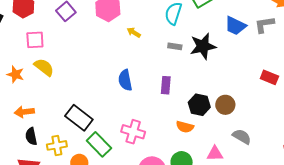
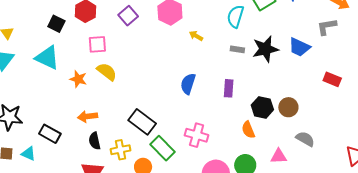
blue trapezoid: (235, 26) -> (299, 47), moved
blue semicircle: (125, 80) -> (188, 84), turned 30
orange semicircle: (185, 127) -> (248, 130), turned 54

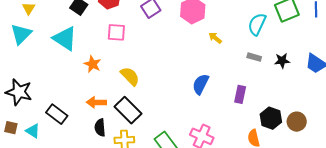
black star: (265, 49) -> (282, 61), size x0.6
yellow semicircle: (107, 72) -> (130, 76), moved
black rectangle: (142, 122) -> (128, 110), moved

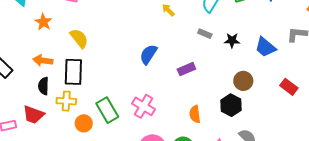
purple rectangle: (240, 94) -> (186, 69), turned 48
black rectangle: (128, 110) -> (73, 72), turned 40
black hexagon: (271, 118) -> (231, 105), moved
brown circle: (297, 122) -> (243, 81), moved

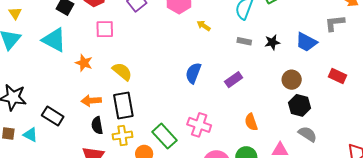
black hexagon: (231, 105) -> (300, 105), moved

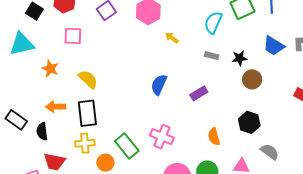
cyan triangle: (54, 40) -> (22, 44), turned -44
blue trapezoid: (306, 42) -> (274, 46), moved
brown circle: (292, 80) -> (252, 79), moved
black hexagon: (300, 105) -> (249, 122), moved
black semicircle: (97, 125) -> (42, 131), moved

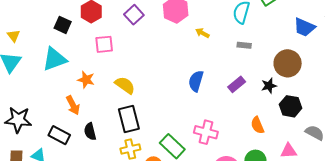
black star: (239, 58) -> (269, 86), moved
brown circle: (252, 79) -> (288, 63), size x1.4
orange arrow: (56, 107) -> (73, 105), moved, turned -108
black semicircle: (42, 131) -> (90, 132), moved

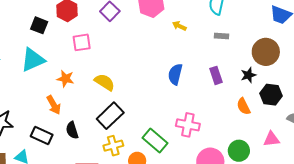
purple rectangle: (237, 84) -> (216, 75), turned -66
black rectangle: (129, 119) -> (110, 116), turned 64
orange semicircle: (257, 125) -> (244, 106), moved

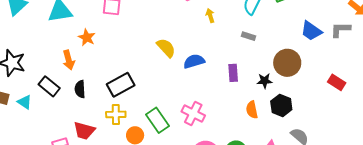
yellow arrow: (179, 26) -> (210, 16), turned 32
blue semicircle: (175, 74) -> (194, 61), turned 45
yellow semicircle: (105, 82) -> (166, 48), moved

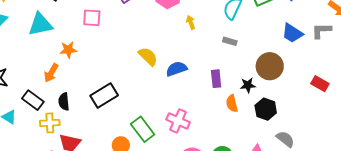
orange star: (87, 37) -> (68, 50), turned -30
orange arrow: (69, 60) -> (51, 73), turned 48
orange semicircle: (252, 110) -> (232, 103), moved
yellow cross: (116, 114) -> (50, 123), moved

